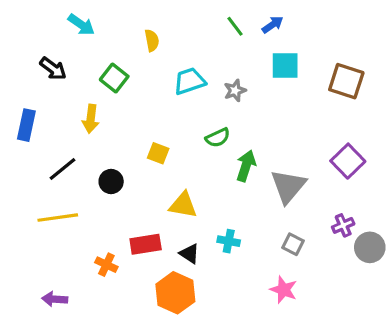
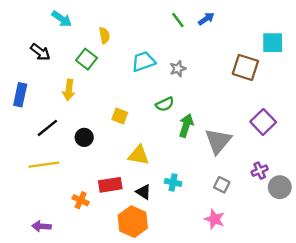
yellow semicircle: (152, 40) -> (104, 35), moved
cyan square: (285, 65) -> (273, 43), moved
brown square: (346, 81) -> (245, 67), moved

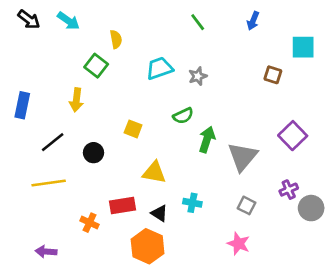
blue arrow: (206, 19) -> (253, 21), moved, turned 147
black arrow: (40, 52) -> (29, 19), moved
brown square: (245, 67) -> (273, 75), size x0.6

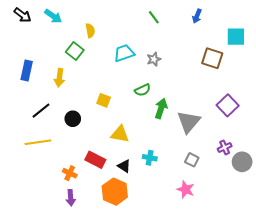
brown square: (273, 75) -> (212, 58), size x1.5
blue rectangle: (22, 105) -> (27, 71), moved
red rectangle: (123, 205) -> (95, 160), turned 36
purple arrow: (46, 252) -> (71, 198), moved, turned -98

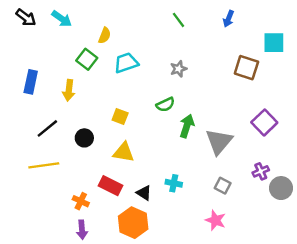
yellow semicircle: (90, 30) -> (105, 35), turned 32
cyan trapezoid: (124, 53) -> (126, 63), moved
yellow triangle: (120, 134) -> (124, 152), moved

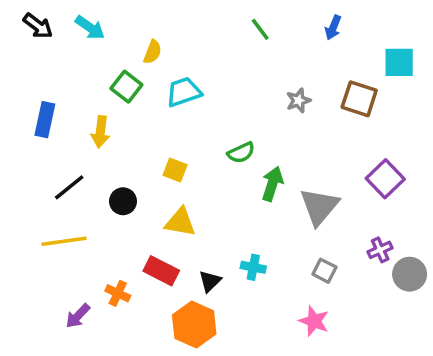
gray star: (178, 69) -> (298, 101), moved
black triangle: (144, 193) -> (210, 281), turned 42
purple arrow: (82, 230) -> (78, 316), moved, turned 48

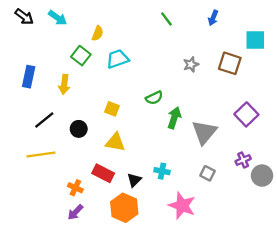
purple arrow: (78, 316) -> (75, 212), moved
pink star: (314, 321) -> (182, 206), moved, size x1.4

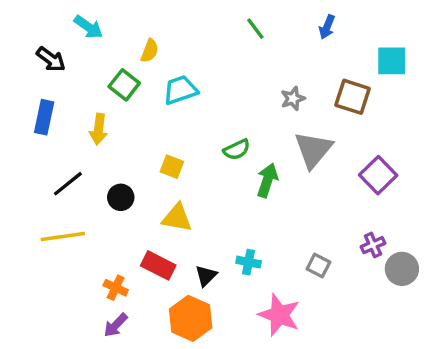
black arrow: (24, 17) -> (51, 59), moved
gray triangle: (204, 132) -> (313, 150), moved

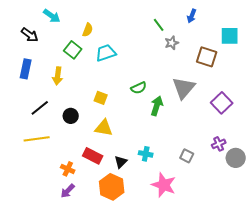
green line: (255, 29) -> (159, 25), moved
gray star: (293, 98) -> (172, 43), moved

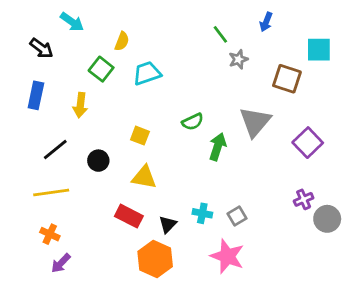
gray square: (187, 156) -> (237, 216), moved, turned 32
orange cross: (68, 169) -> (50, 234), moved
purple arrow: (68, 191) -> (61, 263), moved

